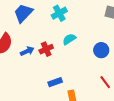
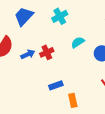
cyan semicircle: (69, 39) -> (78, 42), moved

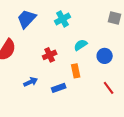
blue arrow: (28, 54) -> (31, 82), moved
orange rectangle: (73, 100) -> (76, 71), moved

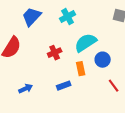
cyan semicircle: (81, 45) -> (86, 43), size x1.6
blue circle: (105, 56) -> (103, 60), moved
blue arrow: (31, 82) -> (26, 89), moved

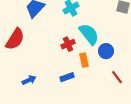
cyan semicircle: (86, 43) -> (89, 34), turned 85
red cross: (55, 53) -> (68, 44), moved

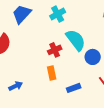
orange rectangle: (84, 60) -> (52, 73), moved
blue rectangle: (67, 77) -> (74, 88), moved

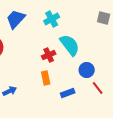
blue circle: (93, 57) -> (87, 70), moved

